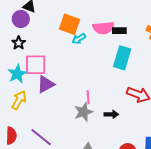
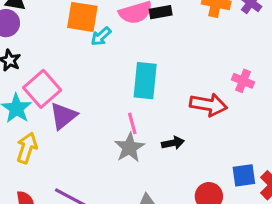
cyan rectangle: (122, 58) -> (145, 81), moved
pink square: (36, 65) -> (42, 89), turned -30

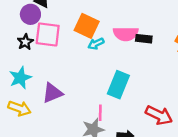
pink square: (42, 89) -> (48, 34), moved, turned 32
yellow arrow: (27, 148) -> (19, 108), turned 75

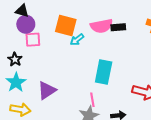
purple circle: (30, 14) -> (26, 24), moved
pink square: (48, 34) -> (33, 40), size x0.7
black star: (25, 42) -> (15, 59), moved

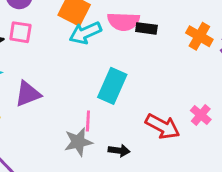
pink square: (33, 40) -> (20, 32), moved
cyan arrow: (77, 40) -> (85, 33), size x1.5

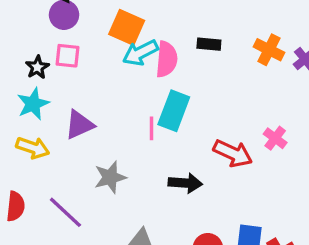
pink semicircle: (123, 21) -> (167, 59), moved, turned -84
pink line: (88, 121) -> (151, 128), moved
gray star: (78, 142) -> (110, 177), moved
black arrow: (119, 151) -> (185, 183), size x1.4

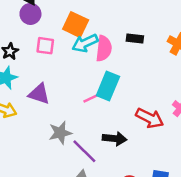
pink square: (67, 56) -> (45, 46), moved
purple triangle: (79, 125) -> (39, 94), turned 40
pink line: (151, 128) -> (91, 98), turned 63
purple line: (65, 212) -> (84, 151), moved

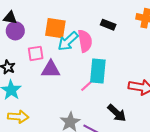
black rectangle: (135, 39) -> (108, 25), turned 32
purple triangle: (39, 94) -> (51, 69), moved
black arrow: (115, 139) -> (117, 113), turned 54

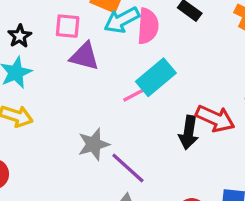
cyan rectangle: (98, 71) -> (156, 77), turned 30
black arrow: (117, 113) -> (189, 132), moved, turned 42

